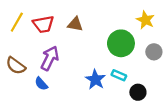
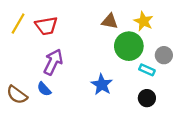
yellow star: (145, 20) -> (144, 21), moved
brown triangle: (75, 24) -> (110, 21), moved
brown semicircle: (16, 66) -> (17, 95), moved
cyan rectangle: (119, 75) -> (147, 70), moved

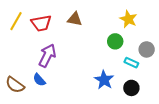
brown triangle: (110, 21) -> (75, 19), moved
green circle: (129, 46) -> (115, 41), size x0.6
blue star: (102, 85) -> (104, 80), moved

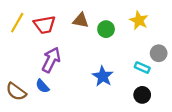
green circle: (115, 41) -> (106, 29), moved
blue star: (104, 80) -> (103, 76), moved

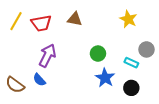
green circle: (106, 29) -> (98, 54), moved
blue star: (103, 76) -> (105, 78), moved

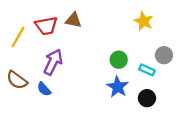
brown triangle: (75, 19) -> (73, 20), moved
yellow line: (16, 21) -> (18, 37), moved
green circle: (98, 54) -> (119, 60), moved
brown semicircle: (15, 85) -> (17, 80), moved

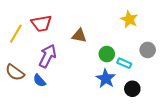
brown triangle: (73, 20) -> (79, 36), moved
cyan rectangle: (147, 70) -> (124, 63), moved

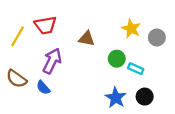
yellow star: (129, 19) -> (131, 29), moved
gray circle: (148, 50) -> (157, 37), moved
blue star: (106, 79) -> (116, 98), moved

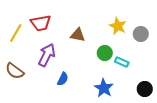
blue semicircle: (43, 88) -> (63, 79), moved, turned -112
black circle: (145, 97) -> (145, 89), moved

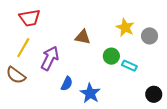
red trapezoid: (41, 23) -> (30, 18), moved
yellow line: (16, 33) -> (23, 48), moved
blue star: (104, 88) -> (90, 93), moved

